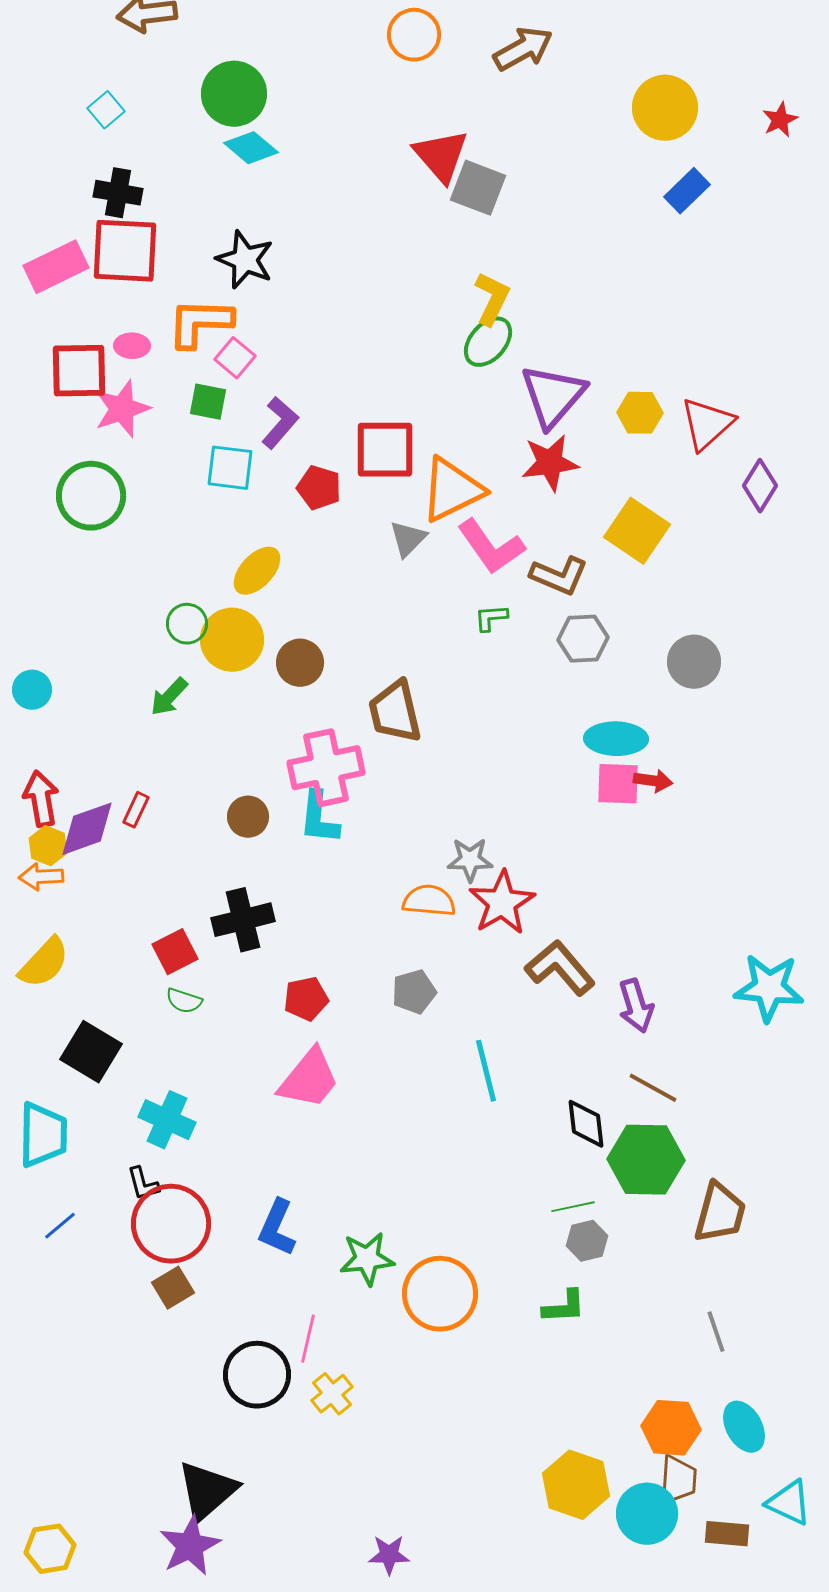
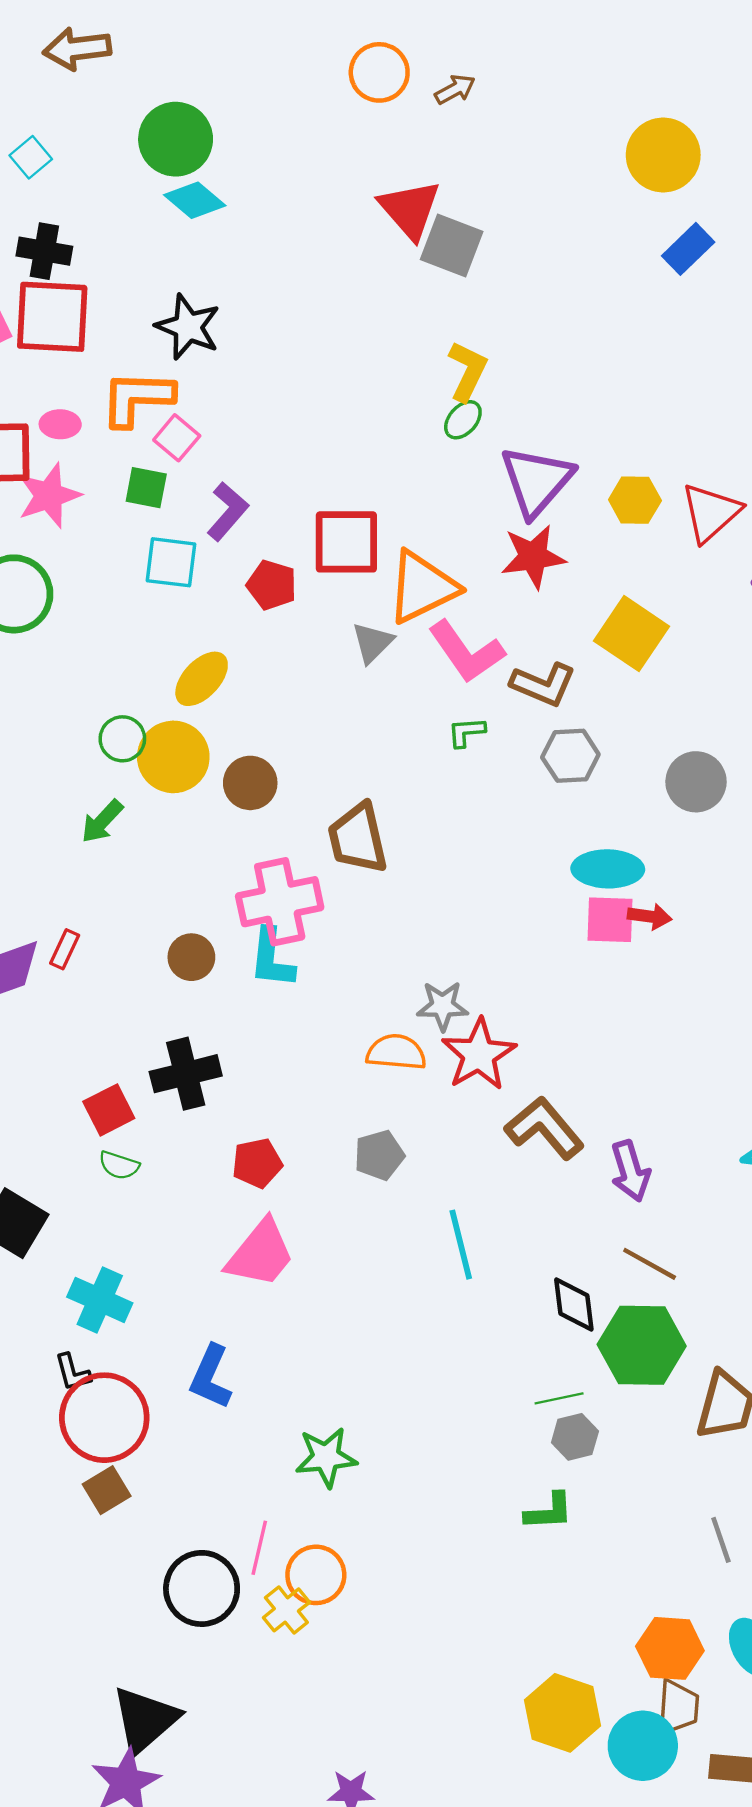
brown arrow: (523, 49) -> (455, 89), moved, size x0.6
green ellipse: (488, 342) -> (463, 420), size x0.7
blue L-shape: (277, 1228) -> (211, 1377), moved
orange circle: (440, 1294) -> (316, 1575), moved, size x0.7

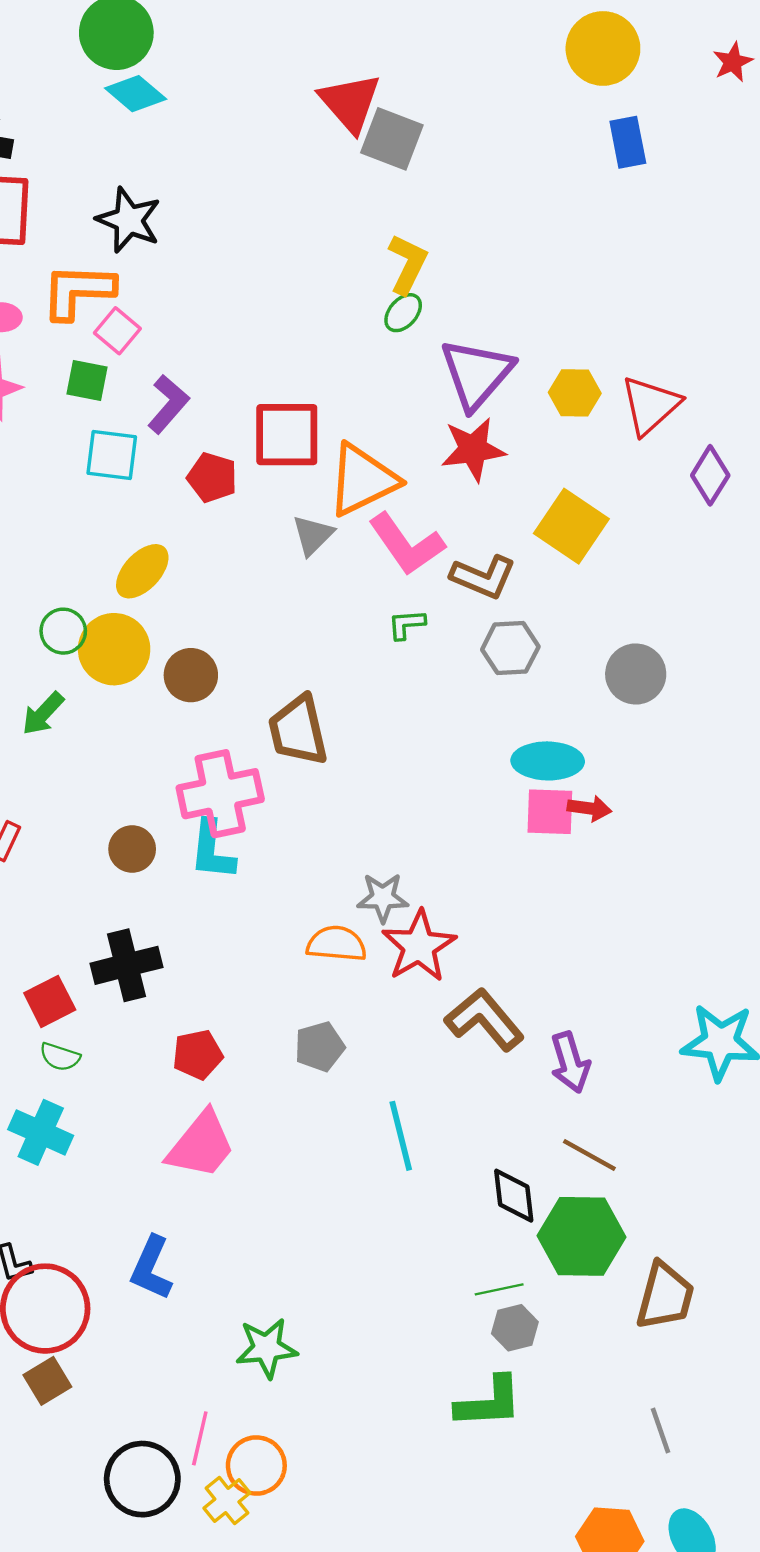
blue rectangle: (688, 249) -> (628, 142), turned -57
cyan cross: (100, 1300) -> (41, 1132), moved
green L-shape: (549, 1512) -> (489, 1402), size x1.4

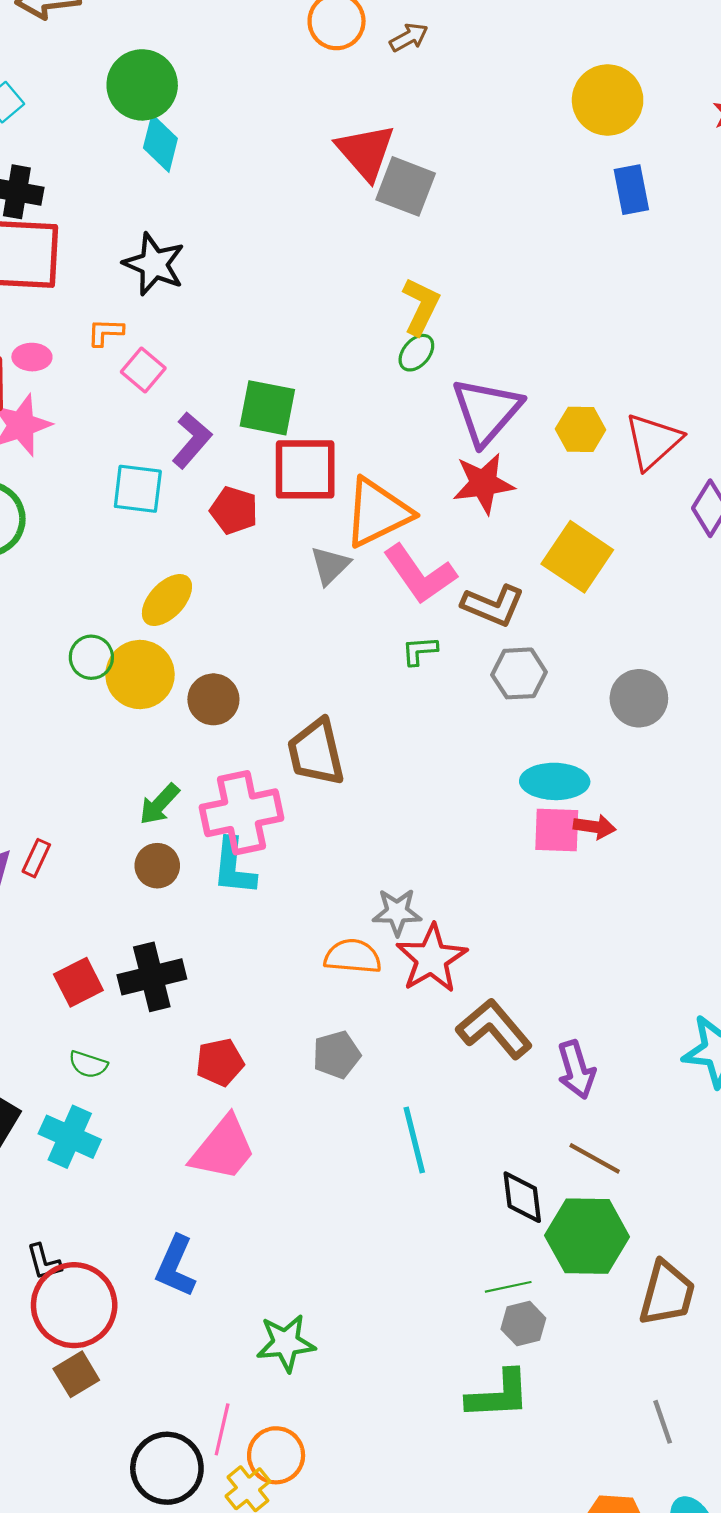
cyan diamond: (136, 94) -> (160, 143), turned 64
orange L-shape: (78, 291) -> (105, 332), size x0.5
green square: (87, 380) -> (267, 408), moved, size x1.4
green arrow: (43, 714) -> (159, 804), moved
red square: (50, 1001) -> (78, 982), moved

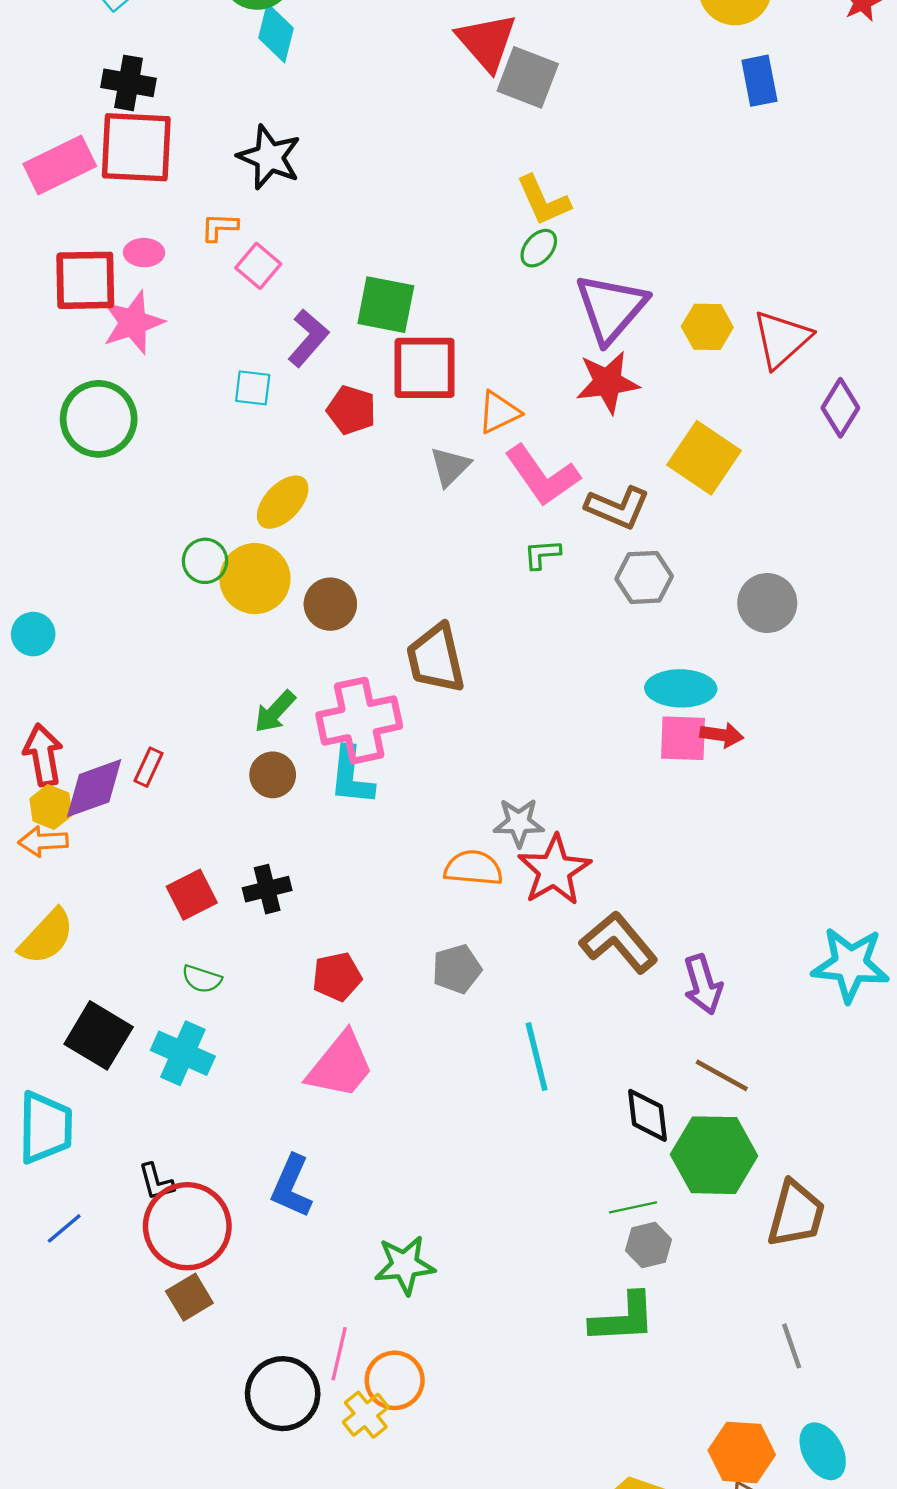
yellow L-shape: (421, 306) -> (543, 200), turned 130
cyan square: (138, 489) -> (253, 388), size x0.7
orange triangle: (378, 513) -> (499, 412), size x0.6
black cross: (152, 977) -> (267, 889), size x0.7

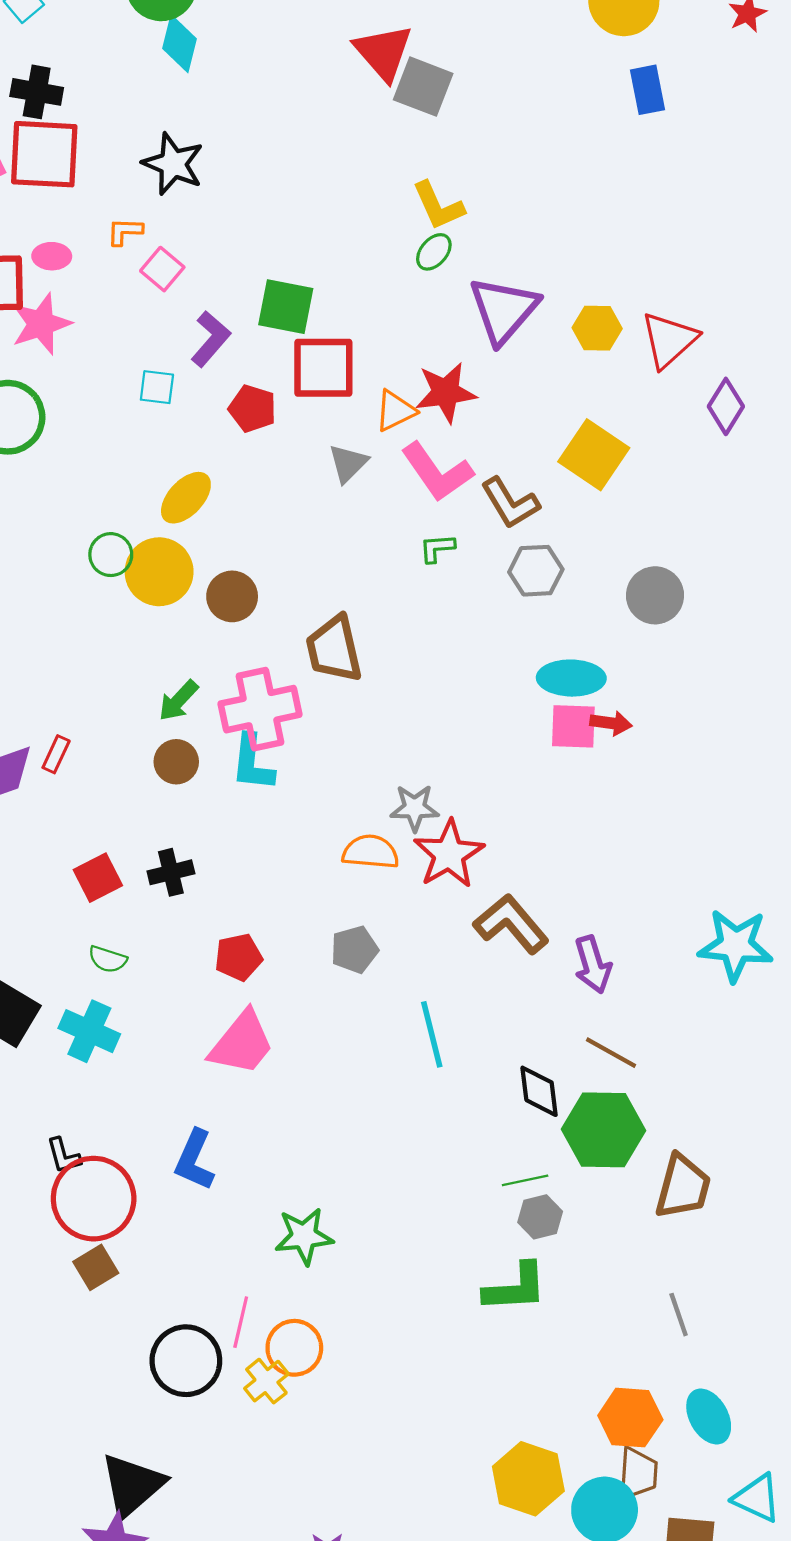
red star: (608, 382) -> (446, 392), moved
brown L-shape: (618, 508) -> (510, 503), turned 36

